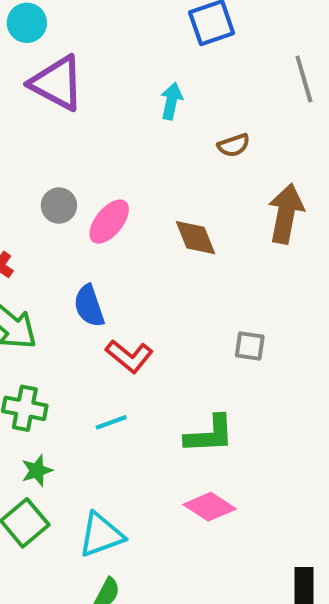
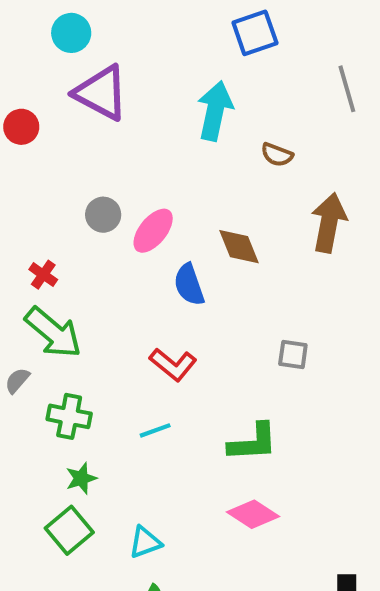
cyan arrow: (171, 101) -> (215, 111), size x1.6
brown semicircle: (234, 145) -> (277, 155), turned 40
blue semicircle: (89, 306) -> (189, 285), moved
cyan triangle: (101, 535) -> (145, 542), size x0.7

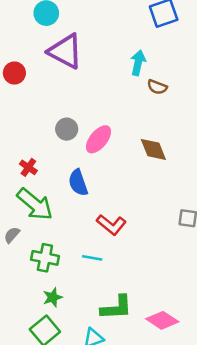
cyan arrow: (215, 111) -> (138, 63), size x0.7
brown semicircle: (277, 155) -> (157, 87), moved
blue semicircle: (189, 285) -> (78, 183), moved
cyan line: (155, 430) -> (92, 258), moved, turned 30
green L-shape: (253, 442) -> (116, 308), moved

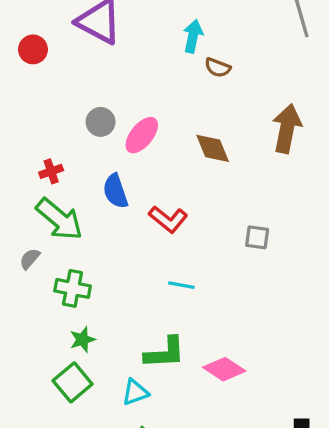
red cross: (28, 167) -> (51, 171), turned 36
red L-shape: (111, 225) -> (168, 219), moved
cyan line: (92, 258) -> (181, 285), moved

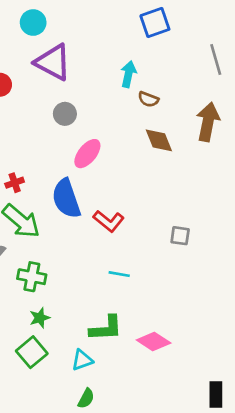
gray circle: (101, 122) -> (65, 114), moved
brown arrow: (287, 129) -> (208, 122), moved
brown diamond: (213, 148) -> (159, 140), moved
blue semicircle: (115, 191) -> (66, 199), size x1.4

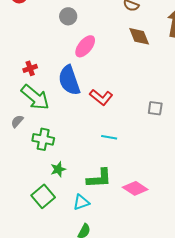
green star: (40, 318) -> (58, 169), moved

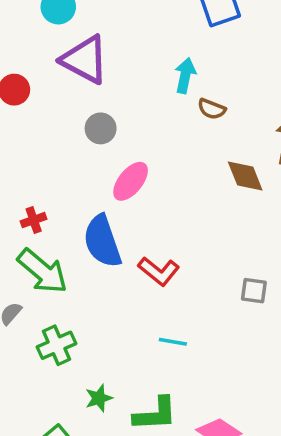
brown diamond: (139, 36) -> (245, 176), moved
green cross: (43, 139) -> (57, 345), turned -35
green star: (58, 169) -> (99, 398), moved

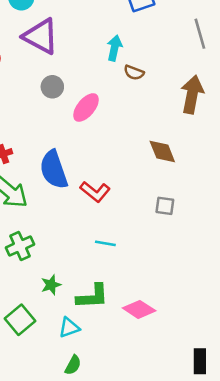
brown diamond: (245, 176) -> (162, 151), moved
pink ellipse: (131, 181) -> (86, 107), moved

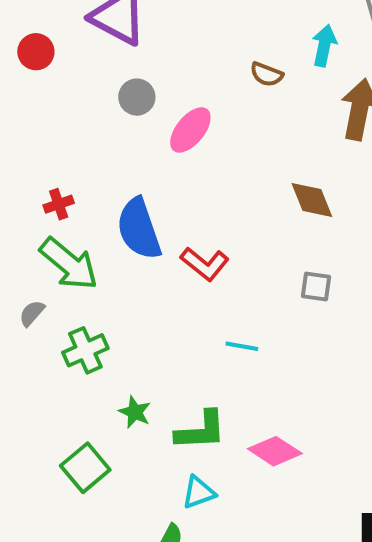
cyan arrow: (114, 48) -> (324, 46), moved
cyan line: (105, 243) -> (242, 346), moved
green star: (51, 285) -> (135, 412), turned -30
cyan triangle: (69, 328) -> (199, 492), moved

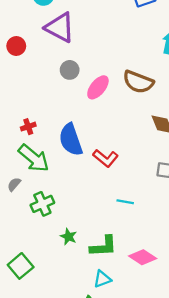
brown semicircle: (267, 74) -> (138, 82), moved, size x1.8
green square: (85, 468) -> (21, 266), moved

